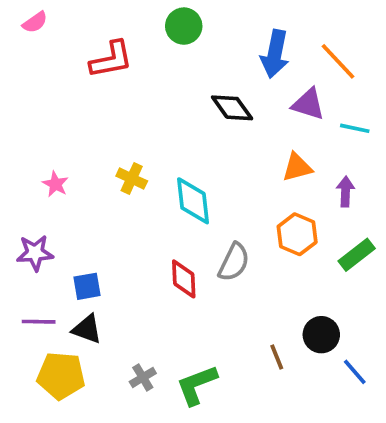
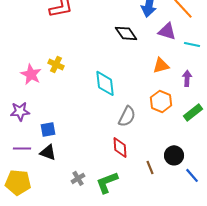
yellow cross: (132, 178) -> (56, 64), moved
pink star: (55, 184) -> (31, 74), size x1.5
red diamond: (184, 279) -> (120, 147), moved
yellow pentagon: (61, 376) -> (18, 182), moved

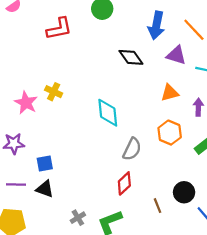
red diamond: (120, 147) -> (124, 183), turned 50

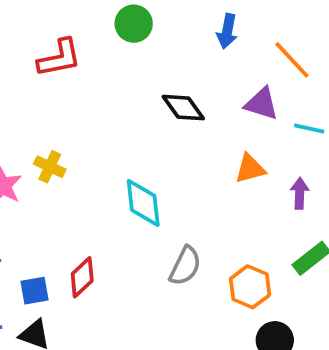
blue arrow: (156, 25) -> (227, 31), moved, size x0.7
orange hexagon: (170, 133) -> (250, 287), moved
red diamond: (124, 183) -> (82, 277), moved

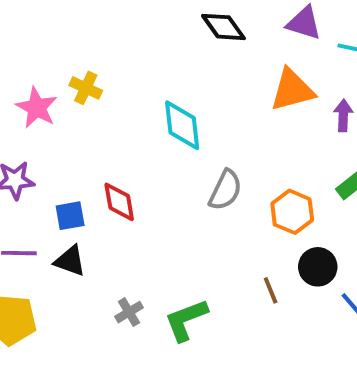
orange triangle: (250, 169) -> (292, 90), size x1.4
red diamond: (82, 277) -> (119, 202), turned -57

